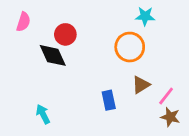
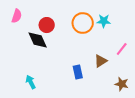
cyan star: (145, 16) -> (104, 21), moved
orange circle: (130, 47) -> (83, 23), moved
pink line: (166, 96) -> (122, 49), moved

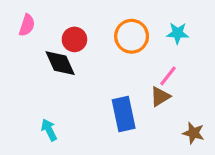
cyan star: (104, 21) -> (178, 33), moved
pink line: (122, 49) -> (168, 76), moved
blue rectangle: (78, 72) -> (124, 114), size x1.5

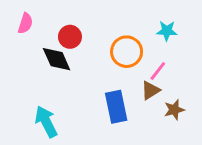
orange circle: (132, 36) -> (127, 52), moved
cyan arrow: (49, 130) -> (46, 122), size x1.5
brown star: (193, 133) -> (174, 110), moved, turned -30

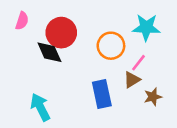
cyan star: (167, 31) -> (146, 27), size x1.5
red circle: (70, 37) -> (61, 33), size x1.5

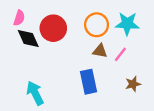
orange circle: (111, 46) -> (97, 25), moved
black diamond: (49, 52) -> (28, 38), moved
brown triangle: (132, 80) -> (100, 51), moved, turned 42

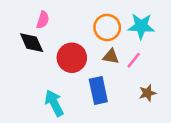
pink semicircle: (19, 18) -> (43, 20), moved
red circle: (53, 28) -> (72, 58), moved
cyan arrow: (35, 93) -> (54, 103), moved

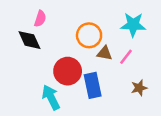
orange circle: (107, 27) -> (89, 35), moved
red circle: (72, 58) -> (68, 71), moved

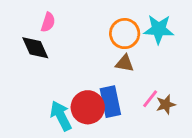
orange circle: (89, 35) -> (125, 34), moved
pink line: (126, 57) -> (150, 99), moved
red circle: (68, 71) -> (88, 107), moved

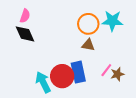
pink semicircle: (48, 22) -> (25, 16), moved

